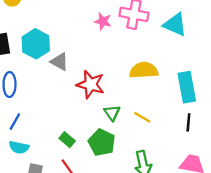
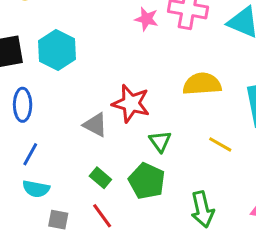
gray triangle: (59, 62) -> (95, 125), moved
yellow line: (142, 117) -> (220, 144), moved

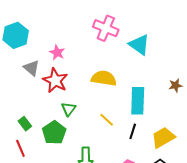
pink star: (146, 19) -> (57, 53), moved
gray triangle: (95, 125) -> (31, 68), moved

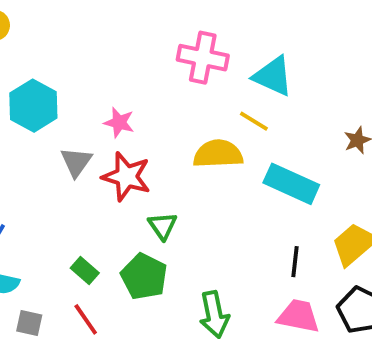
gray triangle: (31, 68) -> (76, 162), turned 36
cyan rectangle: (138, 101) -> (291, 184), turned -56
yellow line: (107, 120) -> (254, 121), moved
black line: (133, 131) -> (295, 262), moved

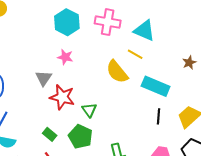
cyan hexagon: (33, 106) -> (67, 22), moved
yellow semicircle: (218, 154) -> (117, 72), turned -125
red star: (126, 177) -> (62, 97), moved
black line: (295, 262) -> (158, 116), moved

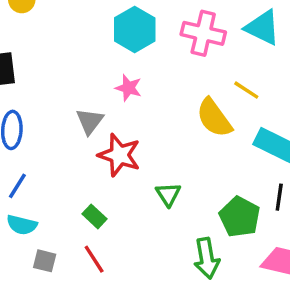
cyan triangle: (144, 31) -> (263, 28), moved
green triangle: (89, 110) -> (168, 194), moved
green pentagon: (81, 137) -> (240, 217), moved

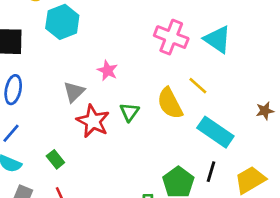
cyan hexagon: (135, 29) -> (62, 22), moved
green triangle: (168, 194) -> (129, 112), moved
green rectangle: (95, 216) -> (55, 159), moved

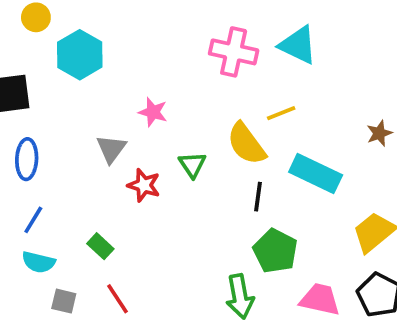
yellow line: (198, 86) -> (281, 113), turned -54
red star: (93, 121) -> (144, 185), size x0.7
black line: (211, 172) -> (258, 197), moved

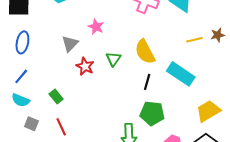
yellow line: (281, 113) -> (194, 40), moved
brown star: (379, 133) -> (218, 35), moved
green pentagon: (275, 251) -> (152, 113), turned -30

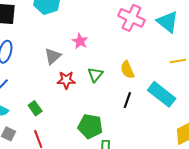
yellow semicircle: (145, 52) -> (127, 70), size x0.7
red star: (85, 66) -> (66, 80), turned -30
green pentagon: (152, 113) -> (90, 126), moved

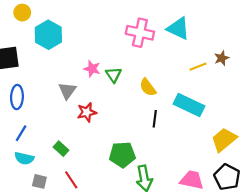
green triangle: (95, 75) -> (114, 75), moved

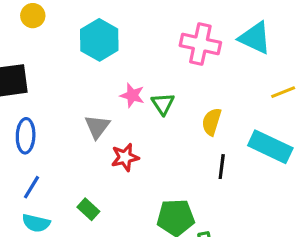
cyan hexagon: (48, 35) -> (99, 40), moved
yellow semicircle: (148, 87) -> (212, 122), turned 54

